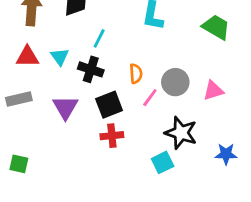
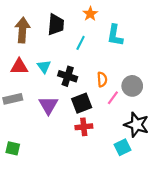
cyan line: (99, 38) -> (81, 43), moved

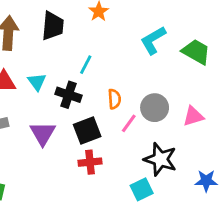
cyan L-shape: (115, 35) -> (153, 40), moved, turned 50
cyan line: (81, 43) -> (86, 65), moved

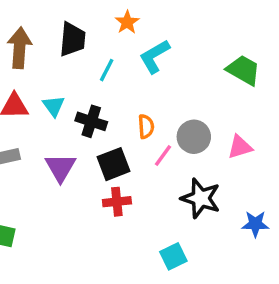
cyan L-shape: (153, 40) -> (155, 56), moved
cyan line: (86, 65) -> (107, 70), moved
cyan square: (142, 189) -> (173, 256), moved

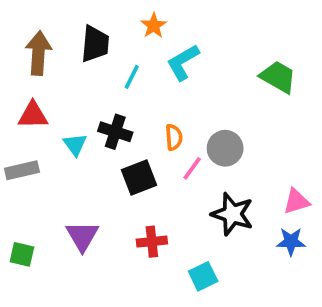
cyan triangle: (54, 106) -> (75, 145), moved
pink triangle: (240, 147) -> (296, 201), moved
purple triangle: (60, 168) -> (82, 236), moved
red cross: (117, 202) -> (152, 242), moved

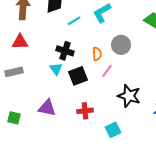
cyan line: (132, 77) -> (74, 21), turned 32
cyan triangle: (75, 145) -> (56, 69), moved
gray circle: (225, 148) -> (121, 45), moved
purple triangle: (82, 236) -> (47, 108), turned -48

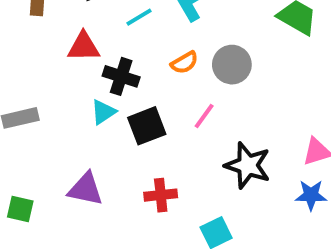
red triangle: (20, 42) -> (84, 47), moved
orange semicircle: (97, 54) -> (184, 63), moved, turned 64
cyan triangle: (56, 69) -> (103, 112), turned 32

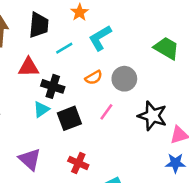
black star: (248, 165) -> (152, 116), moved
purple triangle: (86, 189) -> (30, 159), turned 30
red cross: (161, 195) -> (78, 163), turned 30

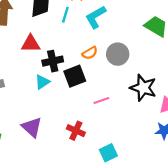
cyan line: (64, 48) -> (65, 15), moved, turned -42
black cross: (53, 86) -> (53, 61), turned -30
pink line: (106, 112) -> (101, 101), moved, turned 35
black square: (69, 118) -> (75, 76), moved

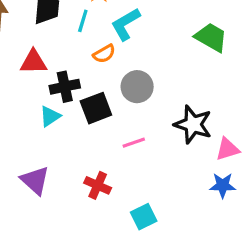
orange semicircle: (90, 53) -> (104, 54), moved
gray circle: (118, 54) -> (137, 87), moved

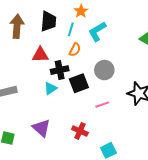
orange semicircle: (104, 54) -> (75, 50), moved, turned -32

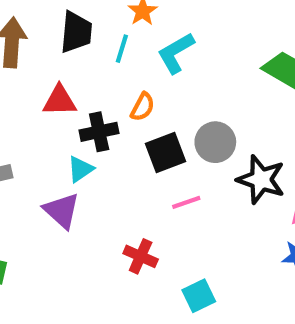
orange semicircle: (75, 50) -> (143, 107), moved
gray circle: (104, 70) -> (215, 142), moved
black square: (79, 83) -> (165, 153), moved
purple triangle: (41, 128) -> (62, 211), moved

